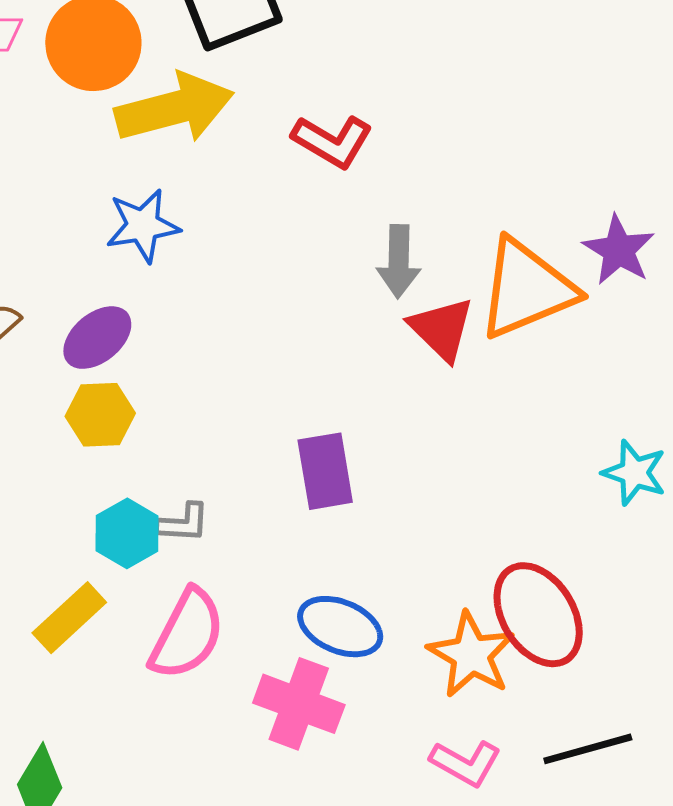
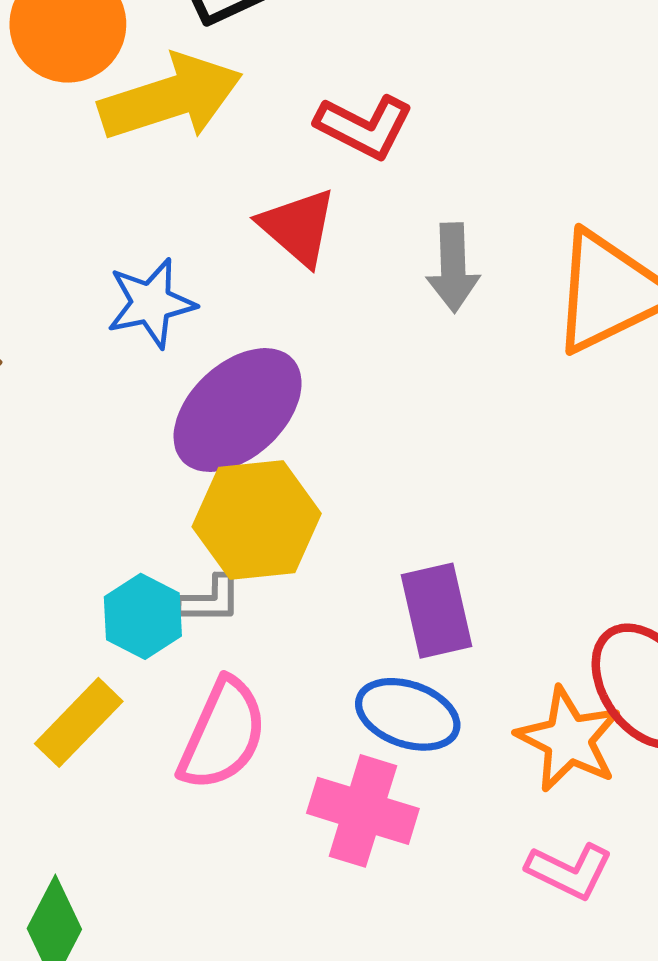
blue star: (143, 226) -> (151, 303), moved
red triangle: (442, 329) -> (298, 227), moved
purple ellipse: (97, 338) -> (238, 410), moved, size x1.6
yellow hexagon: (100, 415) -> (257, 520), moved, size x1.5
purple rectangle: (325, 471) -> (436, 611), moved

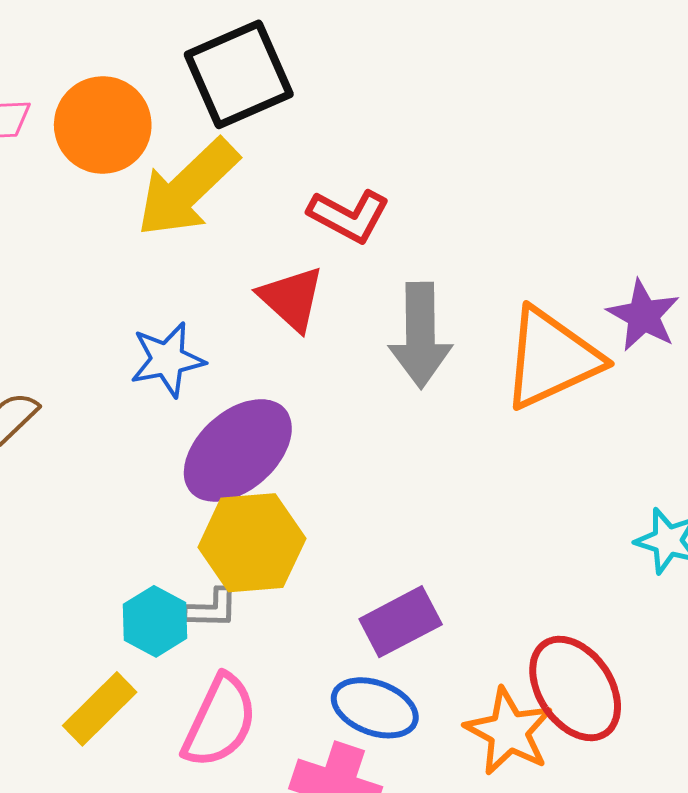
yellow arrow: (171, 98) -> (187, 188), turned 153
gray arrow: (453, 268) -> (420, 335), size x1.4
purple rectangle: (436, 611) -> (401, 622), turned 74

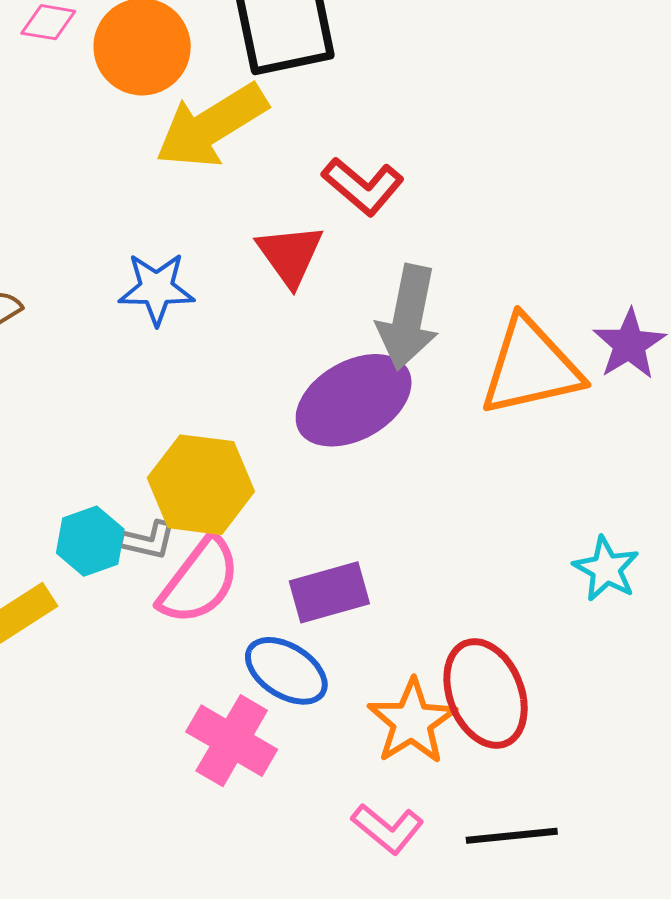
purple ellipse: (238, 450) -> (354, 400), moved
pink semicircle: (220, 721) -> (199, 581), moved

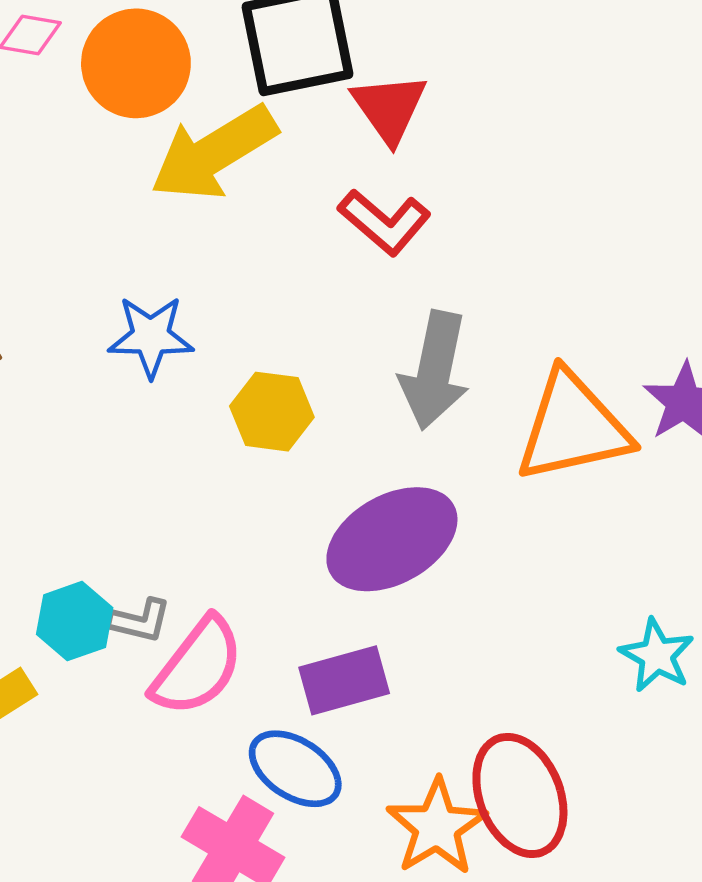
red triangle: (290, 255) -> (389, 108), moved
purple ellipse: (354, 400) -> (392, 539), moved
yellow hexagon: (201, 485) -> (272, 412), moved, size x0.7

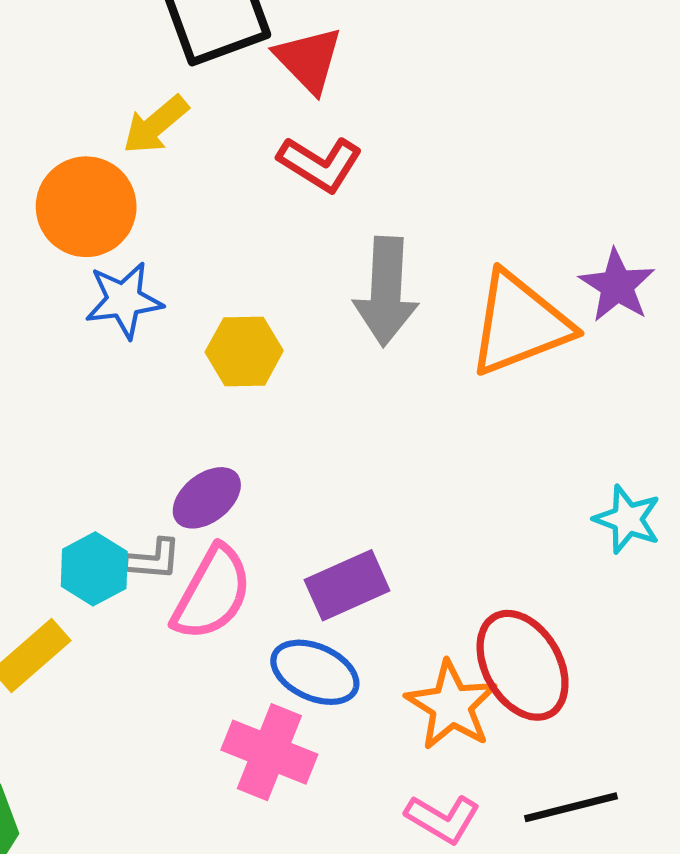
orange circle: (136, 63) -> (86, 207), moved
yellow arrow: (214, 153) -> (156, 125), size x0.6
purple ellipse: (392, 539) -> (207, 498), moved, size x0.6

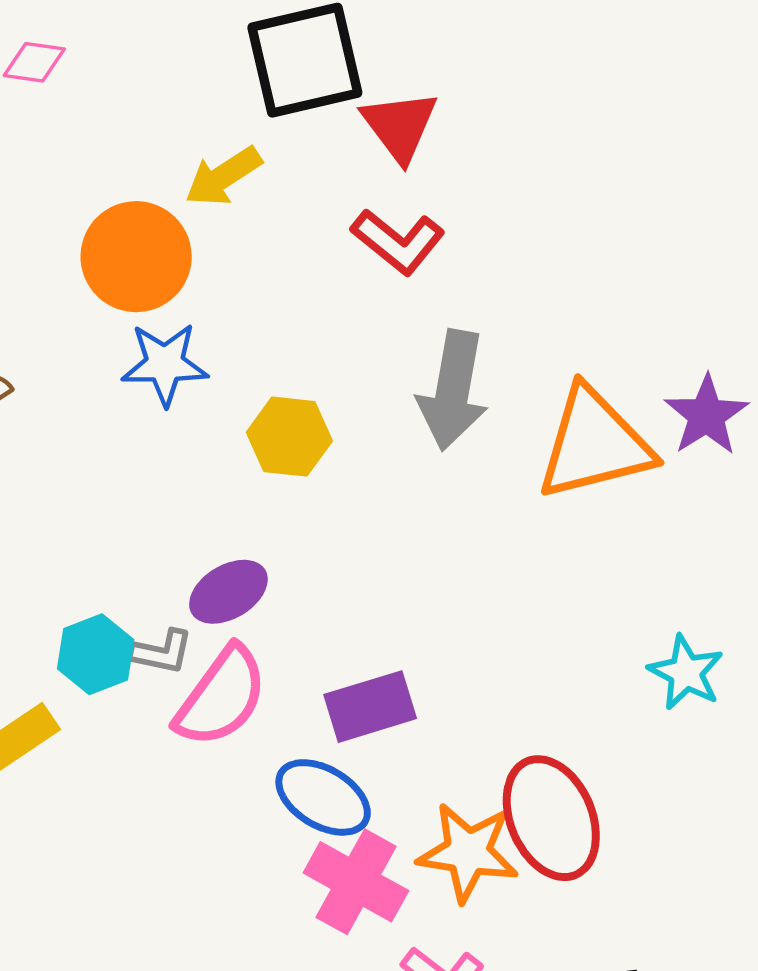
orange star: (451, 705) -> (468, 852), turned -30
pink cross: (269, 752) -> (356, 882), moved

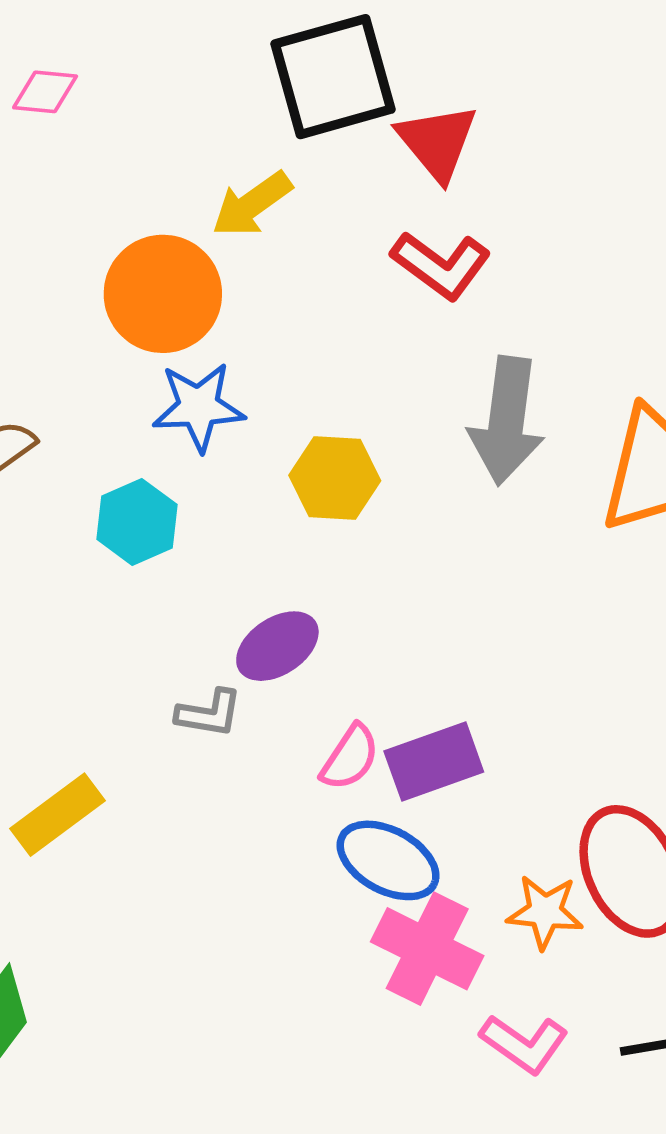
cyan hexagon: (96, 654) -> (137, 522), moved
pink semicircle: (221, 697) -> (350, 757), moved, size x0.6
orange star: (468, 852) -> (545, 912), size x0.7

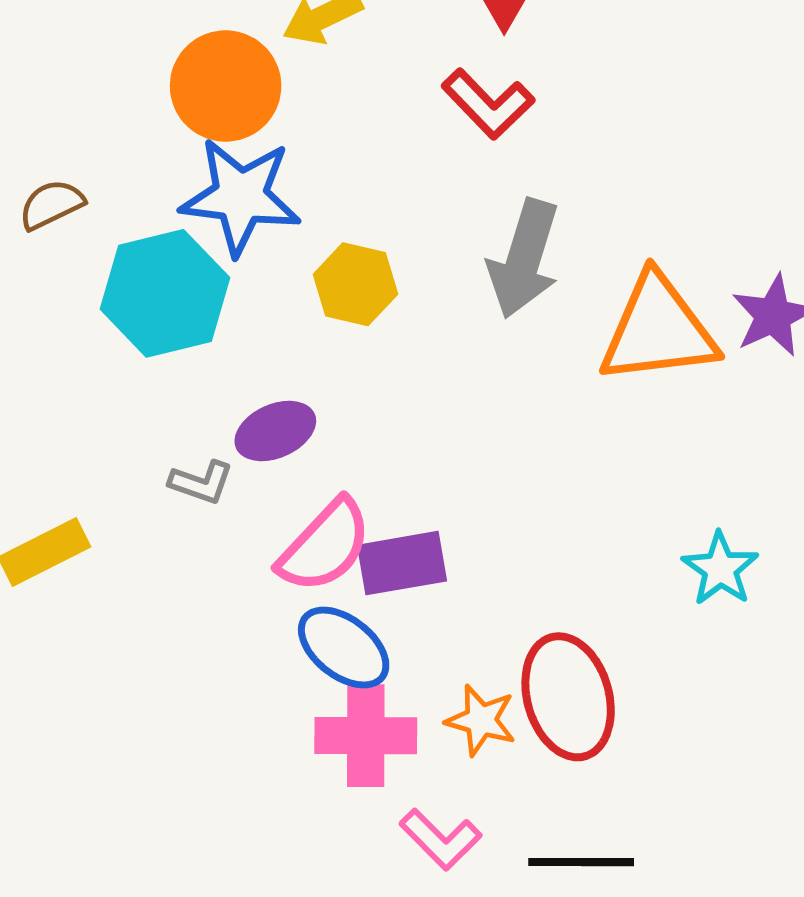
blue star: (199, 407) -> (241, 196), size x1.4
cyan hexagon: (137, 522) -> (165, 293), size x1.6
pink semicircle: (350, 757) -> (325, 546), size x1.6
pink cross: (427, 949) -> (366, 736), turned -36

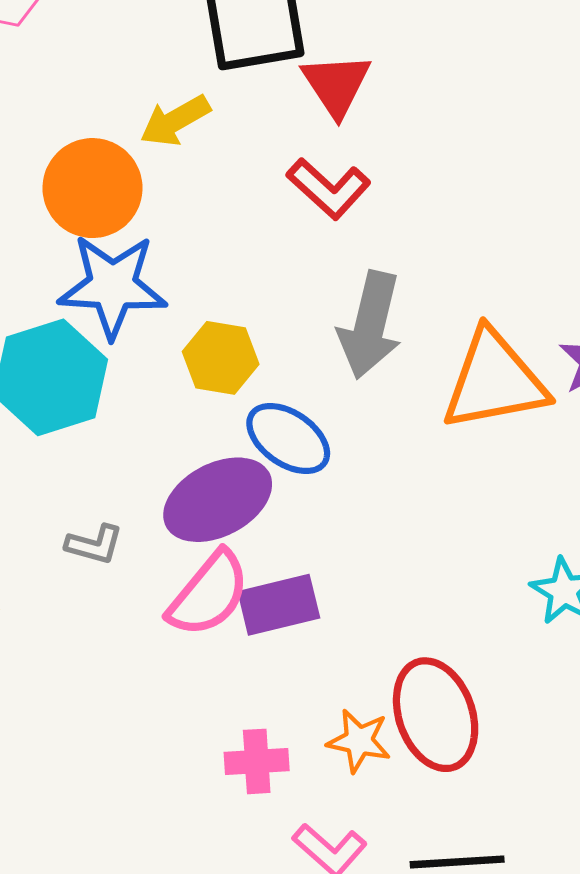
purple ellipse: (275, 431) -> (218, 500), moved, size x1.5
blue ellipse: (344, 647) -> (288, 438), moved
pink cross: (366, 736) -> (257, 761), size x0.7

